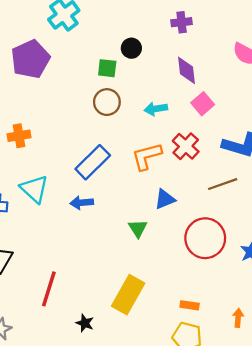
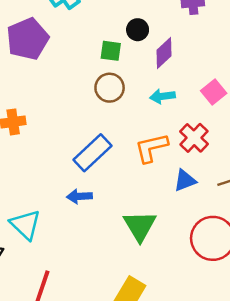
purple diamond: (187, 70) -> (164, 53), moved, turned 52
cyan triangle: (34, 189) -> (25, 225), moved
blue triangle: (165, 199) -> (185, 180), moved
green triangle: (138, 228) -> (140, 226), size x1.6

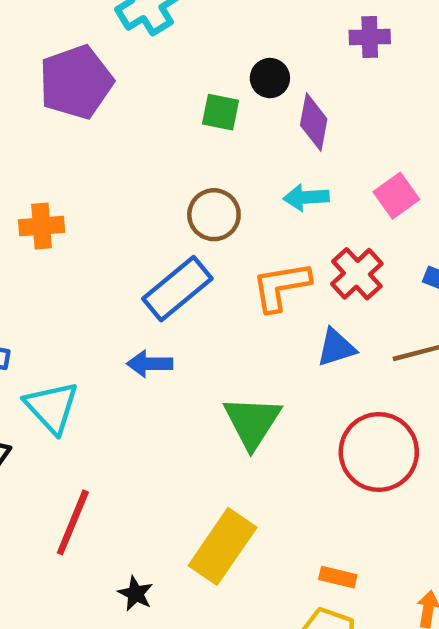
purple diamond: (164, 53) -> (314, 122), turned -40
brown circle: (110, 88) -> (214, 215), moved

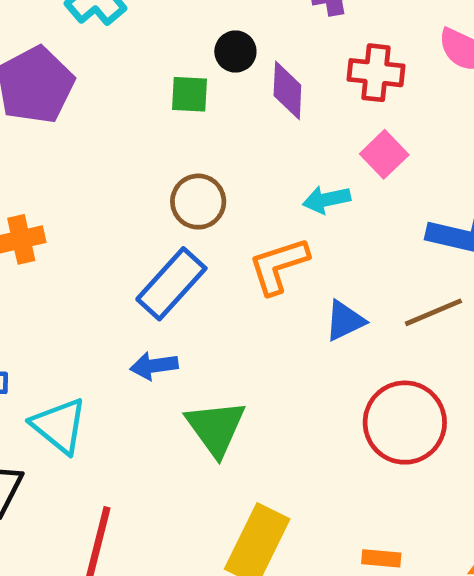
cyan arrow: (306, 197) -> (327, 200), moved
red cross: (357, 274) -> (376, 73), moved, turned -33
green triangle: (252, 422) -> (216, 428), moved

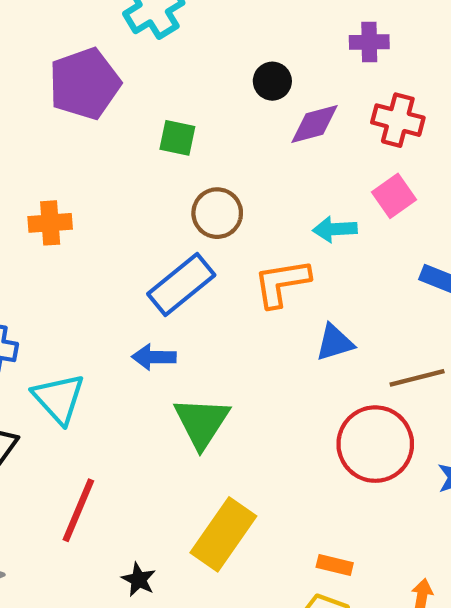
purple diamond: (287, 90) -> (314, 124), turned 64
green square: (189, 94) -> (177, 138), moved
brown line: (433, 312) -> (417, 378), moved

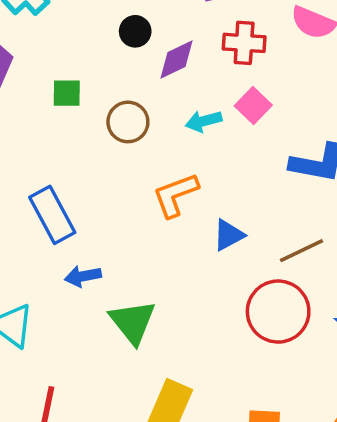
brown circle: (217, 213) -> (128, 122), moved
cyan arrow: (335, 229) -> (204, 121), moved
blue rectangle: (181, 284) -> (52, 215), moved, turned -68

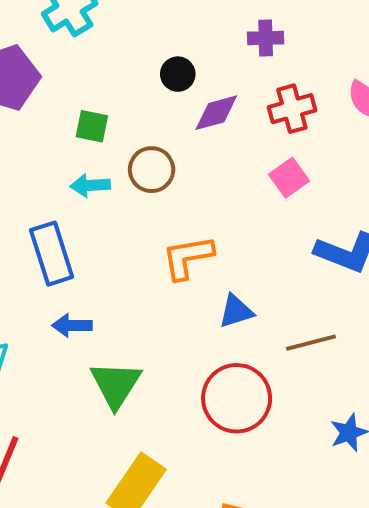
red cross: (244, 43) -> (292, 109), turned -30
cyan arrow: (204, 121) -> (90, 185), moved
red circle: (278, 312) -> (237, 398), moved

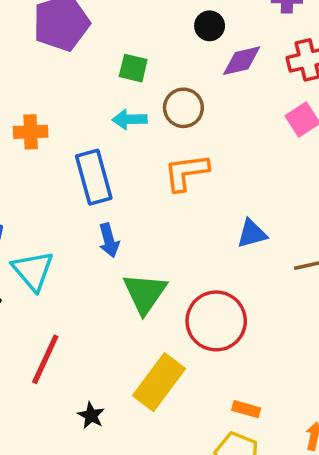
orange L-shape: (188, 257) -> (186, 172), moved
blue arrow: (72, 325) -> (109, 240), turned -108
red circle: (237, 398) -> (216, 321), moved

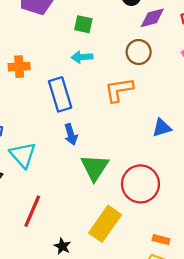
brown circle: (183, 108) -> (139, 52), moved

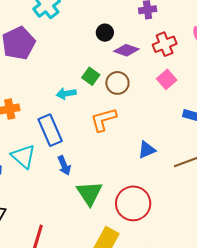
purple diamond: (152, 18) -> (126, 50), turned 40
green square: (83, 24) -> (91, 76), moved, turned 30
cyan triangle: (23, 155) -> (23, 156), moved

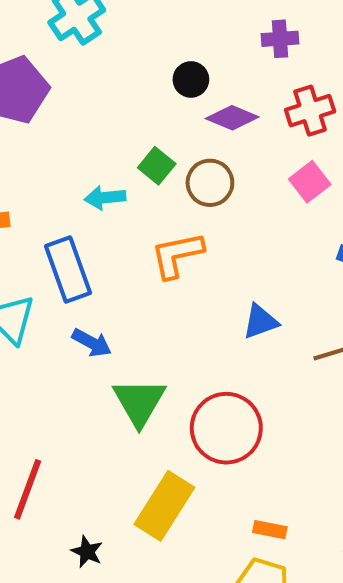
blue arrow: (64, 165) -> (92, 343), turned -42

